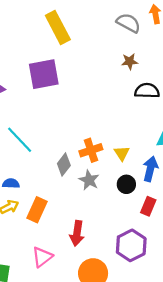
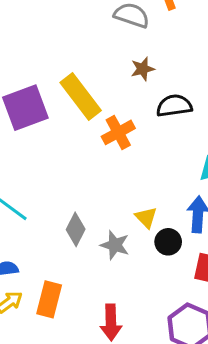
yellow rectangle: (58, 28) -> (81, 96), moved
orange cross: (91, 150) -> (118, 132), moved
yellow triangle: (122, 153) -> (146, 217), moved

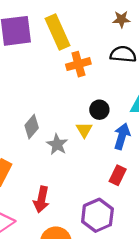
brown star: (143, 69) -> (121, 19), moved
black circle: (168, 242) -> (99, 110), moved

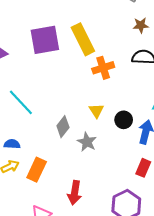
black circle: (99, 110) -> (124, 120), moved
yellow triangle: (84, 130) -> (96, 111), moved

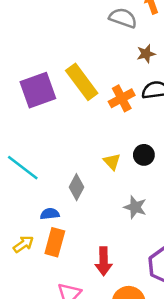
orange cross: (103, 68) -> (122, 98), moved
black circle: (124, 120) -> (144, 155), moved
gray star: (87, 142) -> (135, 207), moved
blue semicircle: (12, 144) -> (50, 214), moved

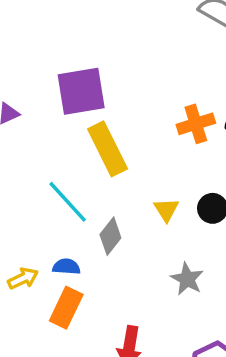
yellow rectangle: (82, 82) -> (108, 149), moved
cyan line: (23, 168) -> (68, 202), moved
yellow arrow: (23, 244) -> (23, 278), moved

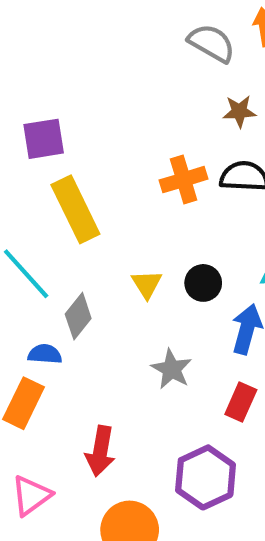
purple square: (81, 91) -> (44, 139), size x0.7
blue semicircle: (66, 267) -> (45, 354), moved

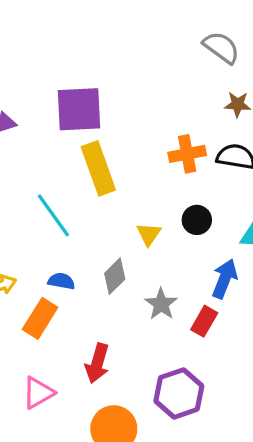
purple square: (44, 139) -> (79, 109), size x1.4
black circle: (203, 283) -> (197, 220), moved
gray diamond: (78, 316) -> (115, 276), moved
red rectangle: (241, 402) -> (204, 321), moved

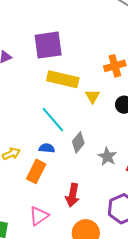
yellow rectangle: (98, 168) -> (63, 79), turned -52
cyan line: (53, 215) -> (53, 120), moved
yellow triangle: (149, 234) -> (93, 96), moved

